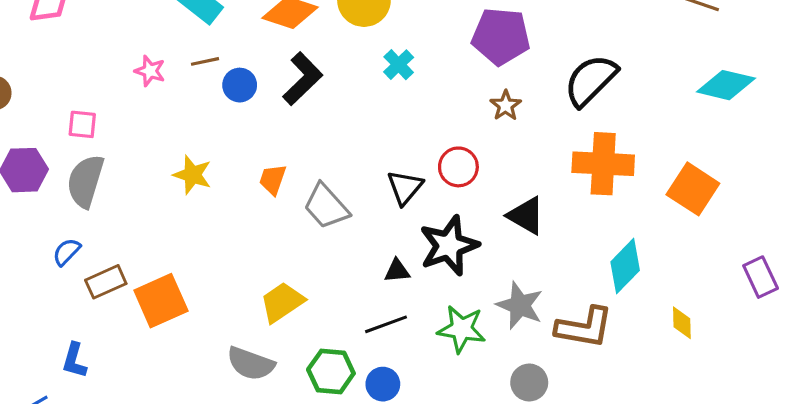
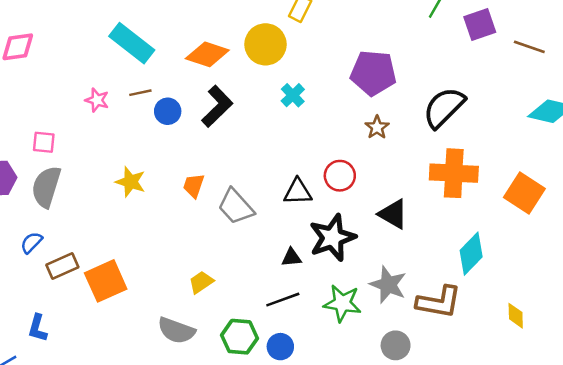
black triangle: (405, 187) -> (298, 192), turned 48
yellow trapezoid: (282, 302) -> (201, 282), size x0.7
yellow diamond: (682, 323) -> (516, 316), moved

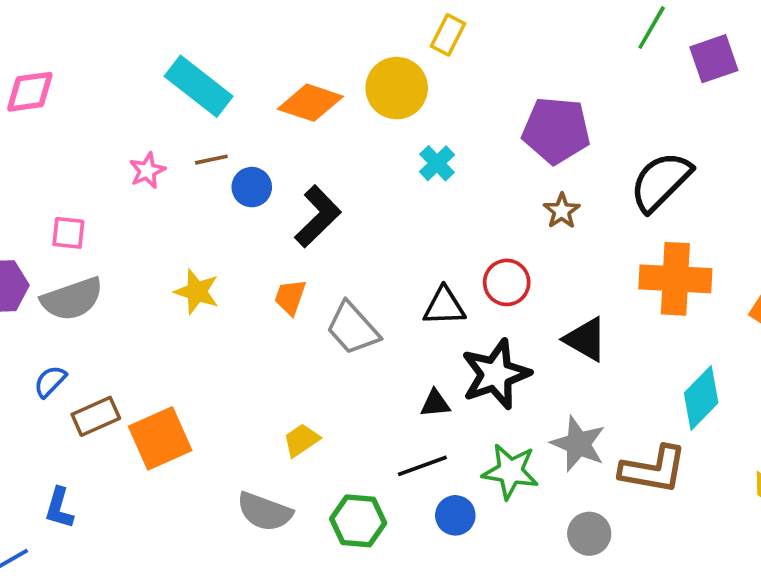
pink star: (97, 100) -> (147, 171), turned 30
black L-shape: (217, 106) -> (318, 216), moved
gray semicircle: (46, 187) -> (72, 299), turned -126
blue circle: (280, 347) -> (455, 515), moved

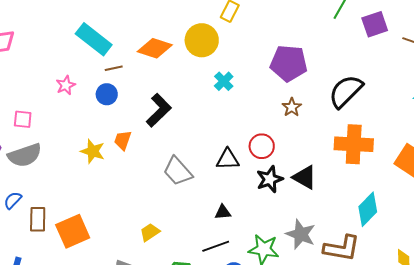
brown line: (211, 160) -> (114, 68), moved
blue circle: (252, 187) -> (107, 94), moved
orange trapezoid: (290, 297) -> (123, 140), moved
black star: (496, 374) -> (270, 179), moved, size x0.7
brown rectangle: (96, 416) -> (38, 219), turned -65

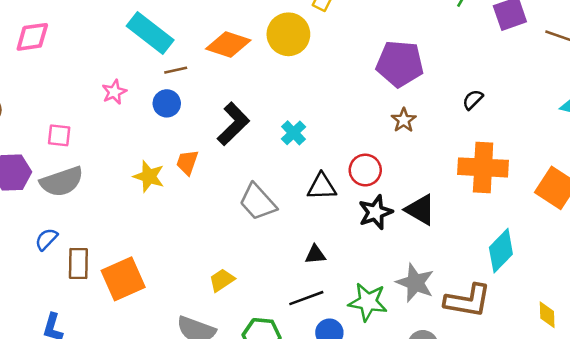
cyan cross: (224, 81) -> (294, 133), moved
black semicircle: (346, 91) -> (473, 100), size x0.5

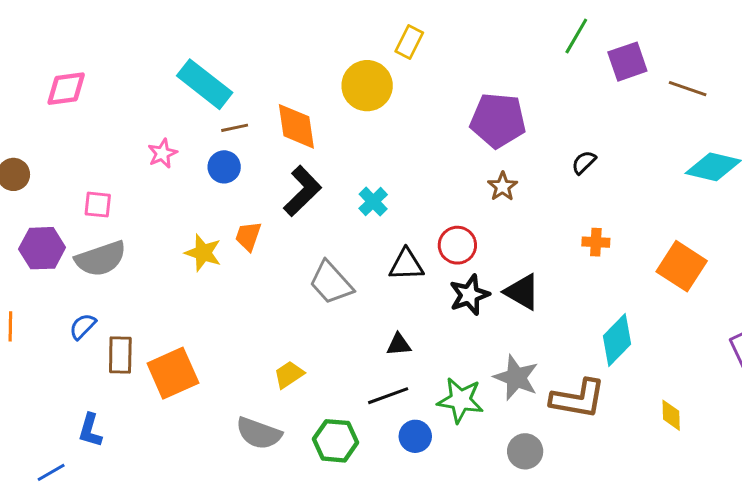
orange diamond: (228, 45) -> (296, 126), moved, turned 63
orange cross: (483, 167) -> (596, 242), size x0.5

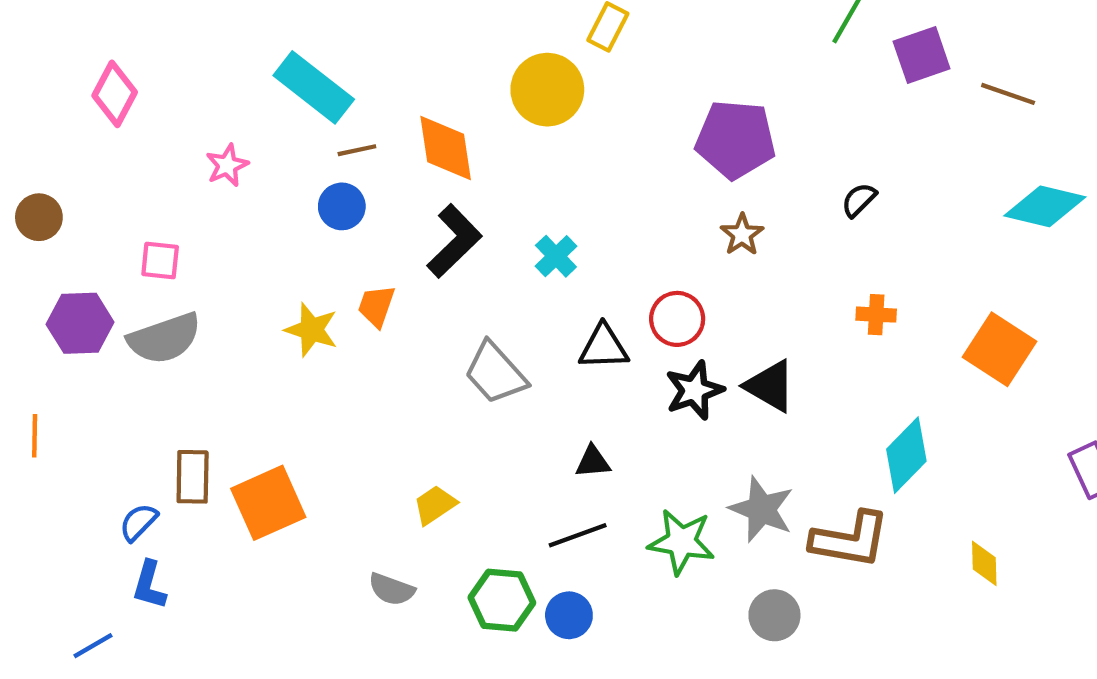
pink diamond: (66, 89) -> (115, 94), turned -54
pink star: (162, 153) -> (227, 165), moved
blue semicircle: (83, 326) -> (138, 522), moved
gray semicircle: (259, 433) -> (392, 589), size x0.7
blue circle: (415, 436) -> (569, 615), moved

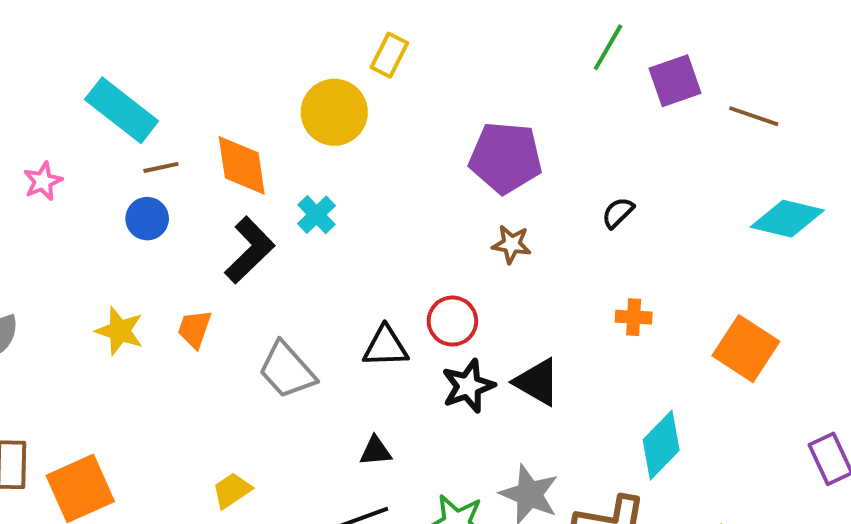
brown star: (742, 235) -> (512, 244), turned -30
cyan cross: (556, 256) -> (317, 215), moved
orange trapezoid: (376, 306) -> (194, 329), moved

